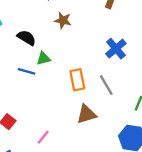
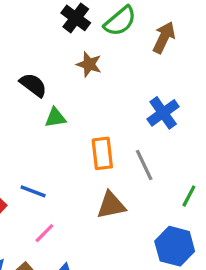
blue line: (27, 71) -> (33, 191), moved

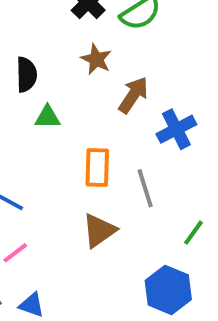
brown arrow: (164, 37) -> (133, 95), moved
black semicircle: (33, 85) -> (26, 75), turned 44
brown triangle: (111, 205) -> (99, 231), turned -32

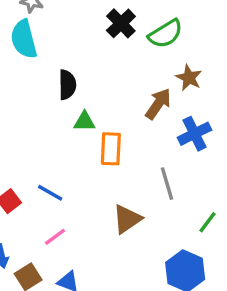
brown star: (96, 59) -> (189, 78), moved
orange rectangle: (97, 167) -> (111, 149), moved

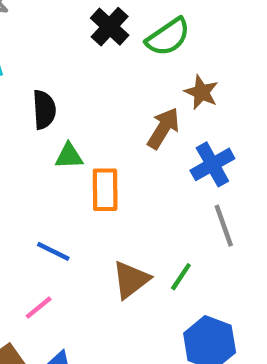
gray line: (167, 184) -> (224, 226), moved
blue line: (50, 193) -> (53, 251), moved
green line: (208, 222) -> (181, 277), moved

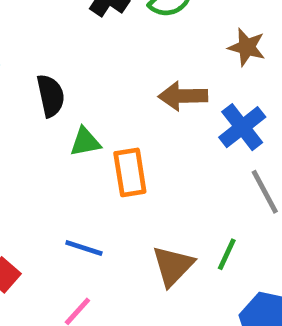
brown star: (201, 92) -> (247, 47), moved
brown arrow: (163, 128) -> (183, 96), turned -114

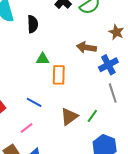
black semicircle: (51, 96) -> (33, 24), moved

